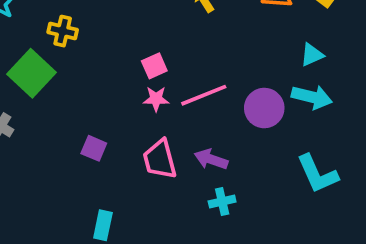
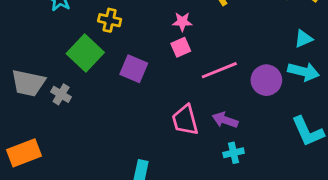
pink star: (156, 99) -> (182, 22), moved
purple square: (94, 148) -> (134, 69), moved, size x1.4

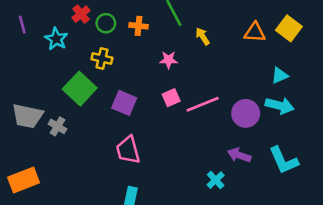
pink square: (181, 47) -> (171, 98), moved
pink trapezoid: (185, 120) -> (128, 150), moved
purple arrow: (225, 120) -> (239, 155), moved
cyan cross: (234, 153) -> (216, 180), turned -30

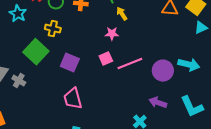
yellow arrow: (203, 36) -> (122, 14), moved
pink star: (169, 60) -> (112, 34), moved
cyan triangle: (280, 75) -> (201, 28), moved

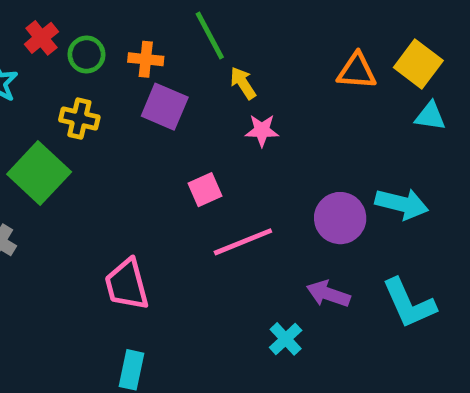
cyan triangle: (201, 28) -> (430, 116), turned 32
pink star: (112, 34) -> (262, 130), moved
purple square: (70, 63) -> (165, 107), moved
pink line: (130, 64) -> (243, 242), moved

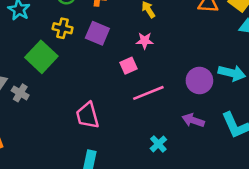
purple square: (165, 107) -> (97, 33), moved
pink star: (262, 130) -> (145, 41), moved
cyan cross: (286, 339) -> (158, 144), moved

